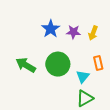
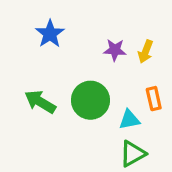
blue star: (51, 29) -> (50, 34), moved
cyan triangle: (83, 77) -> (129, 120), turned 40

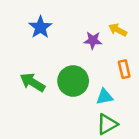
yellow arrow: (146, 52) -> (118, 30), moved, turned 96
orange rectangle: (154, 99) -> (124, 69), moved

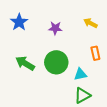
blue star: (40, 27) -> (19, 22), moved
purple star: (93, 40) -> (55, 28), moved

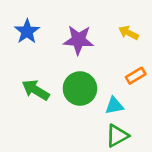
purple star: (55, 28) -> (79, 40), size x1.5
orange rectangle: (95, 53) -> (136, 76), turned 72

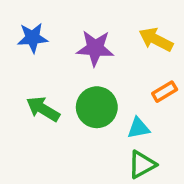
blue star: (27, 31) -> (33, 38), turned 30
yellow arrow: (129, 33) -> (156, 39), size x1.4

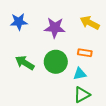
orange rectangle: (165, 92) -> (85, 53), moved, turned 40

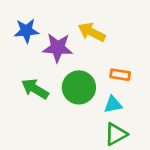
yellow arrow: (90, 23) -> (92, 32), moved
purple star: (55, 28) -> (58, 48), moved

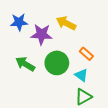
orange rectangle: (120, 75) -> (86, 54), turned 32
cyan triangle: (113, 104) -> (81, 75), turned 48

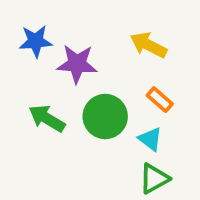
yellow arrow: (66, 23) -> (148, 45), moved

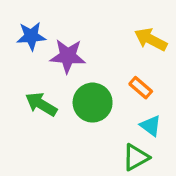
yellow arrow: (148, 45) -> (151, 39), moved
cyan triangle: (150, 139) -> (151, 126), moved

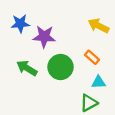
cyan triangle: (151, 126) -> (99, 82), turned -40

